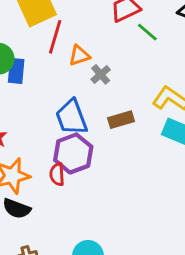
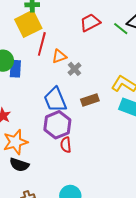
green line: (147, 32) -> (121, 29), moved
red semicircle: (57, 174) -> (66, 145), moved

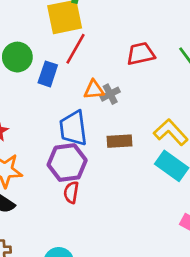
red trapezoid: (90, 23) -> (141, 54), moved
orange triangle: (59, 56) -> (94, 90), moved
blue rectangle: (15, 69) -> (48, 74), moved

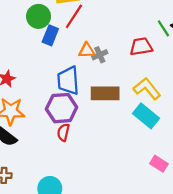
red trapezoid: (141, 54) -> (141, 47), moved
green circle: (17, 57) -> (39, 16), moved
brown rectangle: (120, 141) -> (105, 93), size x1.4

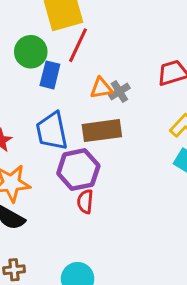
blue trapezoid: (68, 81) -> (52, 131), moved
brown rectangle: (105, 93) -> (102, 131), moved

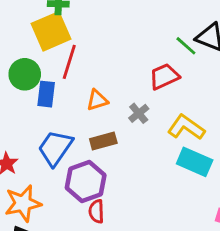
gray cross: (119, 92) -> (139, 113), moved
blue trapezoid: (52, 131) -> (55, 148), turned 54
brown rectangle: (102, 131) -> (103, 141), size x0.7

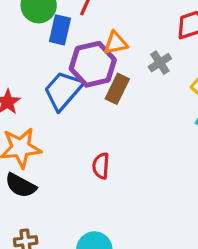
brown rectangle: (103, 141) -> (117, 89), turned -55
purple hexagon: (86, 181) -> (93, 64), moved

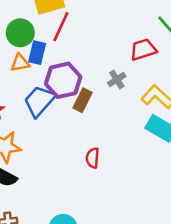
orange triangle: (116, 43) -> (20, 63), moved
red semicircle: (101, 166) -> (93, 158), moved

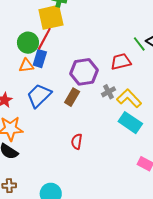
red line: (61, 27) -> (44, 39), moved
gray cross: (117, 79) -> (109, 92), moved
purple hexagon: (63, 80) -> (84, 72), moved

